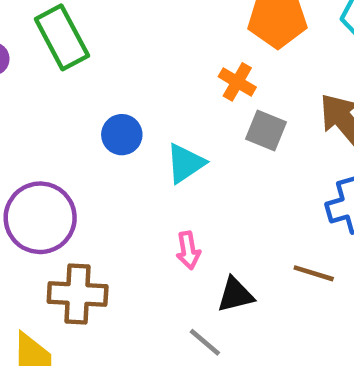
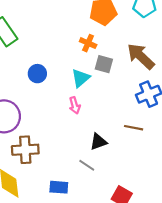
cyan triangle: (185, 163) -> (81, 78), moved
pink arrow: (188, 250) -> (75, 105), moved

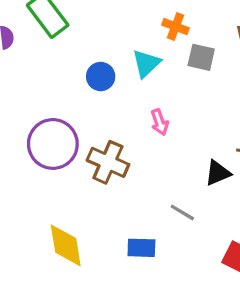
cyan triangle: (81, 78) -> (146, 63), moved
black triangle: (98, 142) -> (218, 173), moved
brown cross: (25, 150) -> (108, 162), moved, turned 30

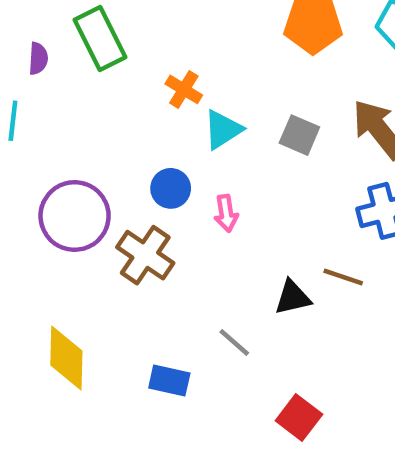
orange cross: (176, 27) -> (184, 89), moved
blue circle: (101, 77) -> (171, 188), moved

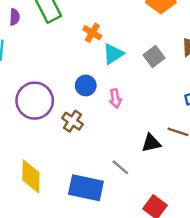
gray square: (299, 135) -> (154, 56), turned 30
brown cross: (145, 255) -> (72, 121), size x0.7
blue rectangle: (169, 380) -> (86, 188), size x1.6

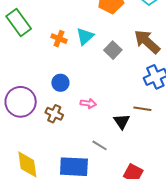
cyan triangle: (113, 54) -> (85, 36), moved
pink arrow: (115, 98) -> (88, 103), moved, turned -63
black triangle: (151, 143) -> (122, 121), turned -42

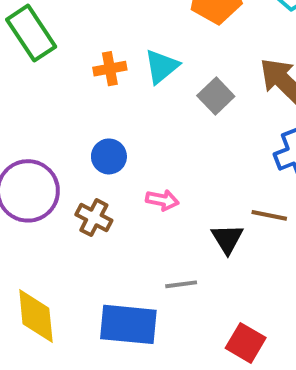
orange cross: (59, 39) -> (110, 69), turned -35
gray line: (100, 145) -> (181, 284), turned -42

